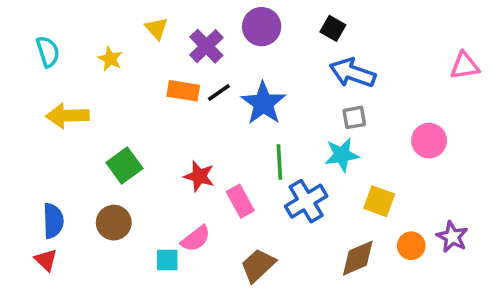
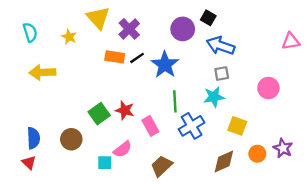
purple circle: (262, 27) -> (183, 29), moved
yellow triangle: (156, 28) -> (98, 18), size x1.6
green square: (124, 166) -> (99, 114), moved

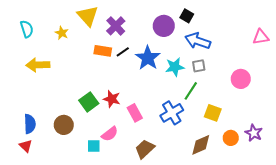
cyan star: (214, 97) -> (175, 67), moved
green line: (175, 101) -> (191, 91), moved, turned 36

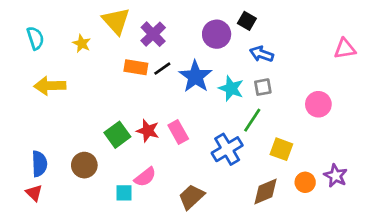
blue arrow: (198, 41) -> (262, 54), size x0.7
cyan star: (175, 67) -> (231, 88), turned 30
pink rectangle: (135, 113) -> (178, 132), moved

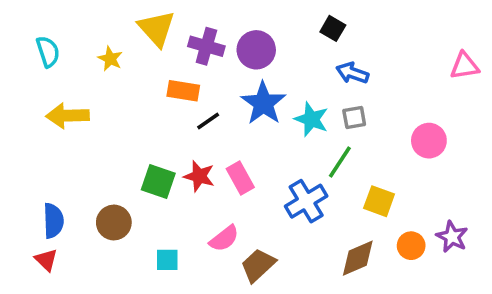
purple cross: (153, 34) -> (206, 46), turned -30
purple circle: (217, 34) -> (256, 50), moved
black line: (162, 69) -> (208, 121), moved
green square: (117, 135) -> (158, 182), turned -35
pink semicircle: (145, 177) -> (224, 239), moved

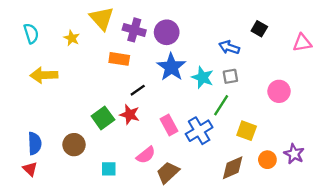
black square: (333, 28) -> (259, 29), moved
black line: (208, 121) -> (138, 90), moved
pink rectangle: (240, 178) -> (169, 125), moved
green square: (158, 182) -> (103, 118), turned 35

